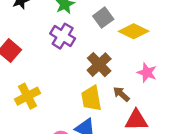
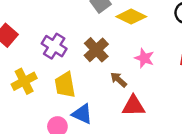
purple cross: (63, 36) -> (54, 46), moved
yellow trapezoid: (91, 98) -> (65, 85), moved

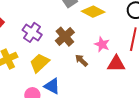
yellow trapezoid: (65, 85) -> (39, 63), turned 55
red triangle: (133, 106) -> (116, 64), moved

